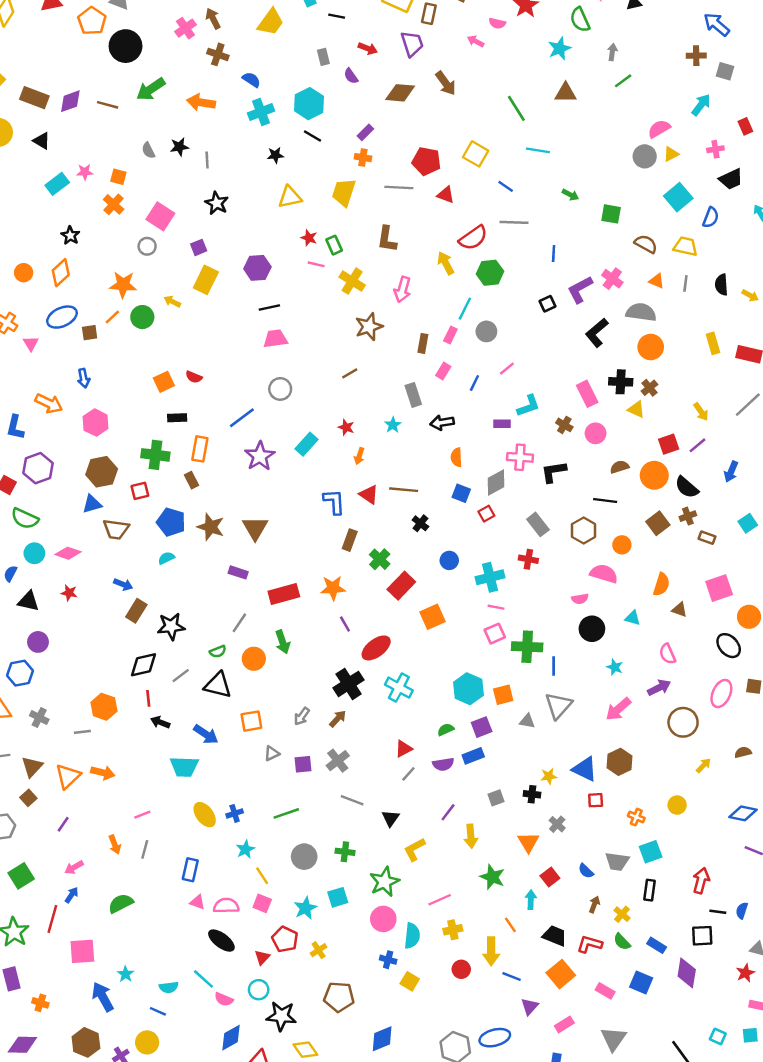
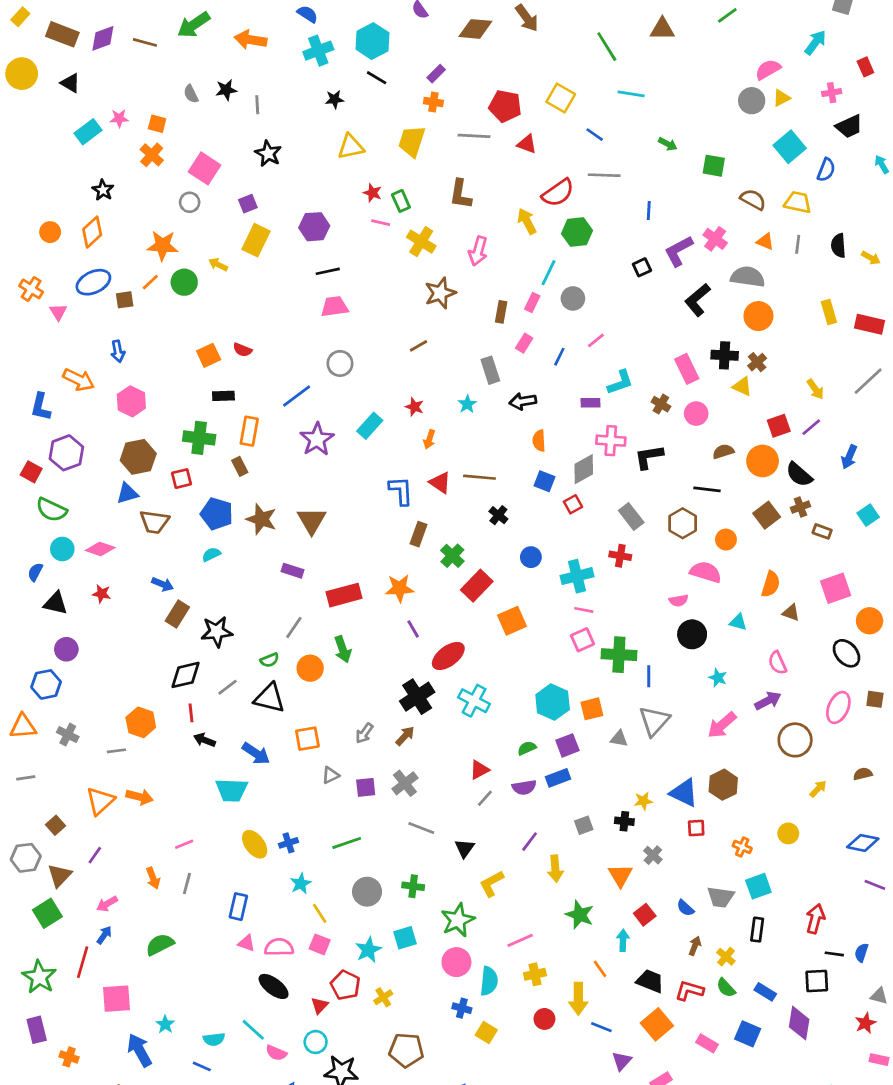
brown triangle: (32, 767) -> (60, 875), moved

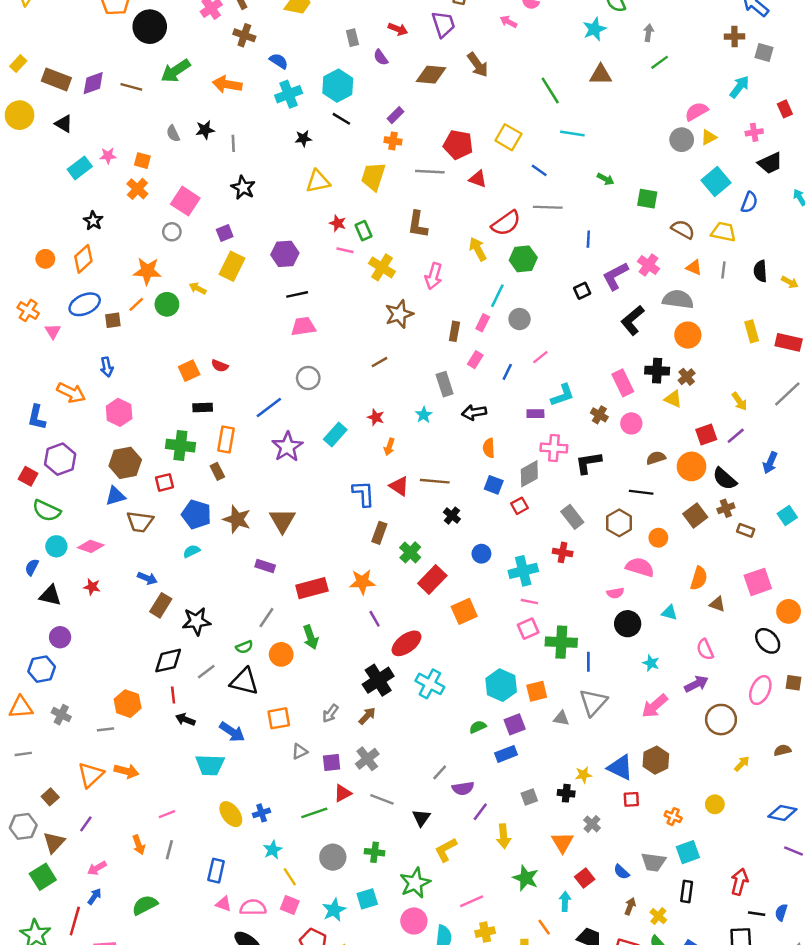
red triangle: (479, 770) -> (343, 793), moved
purple semicircle: (524, 787) -> (463, 788), moved

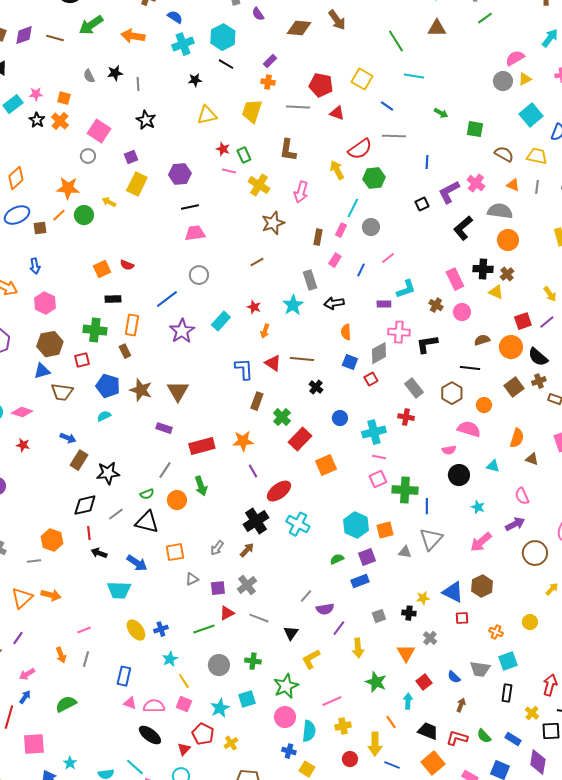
black star: (93, 221) -> (37, 120), moved
cyan star: (424, 415) -> (293, 305), size x1.5
yellow cross: (658, 916) -> (532, 713), moved

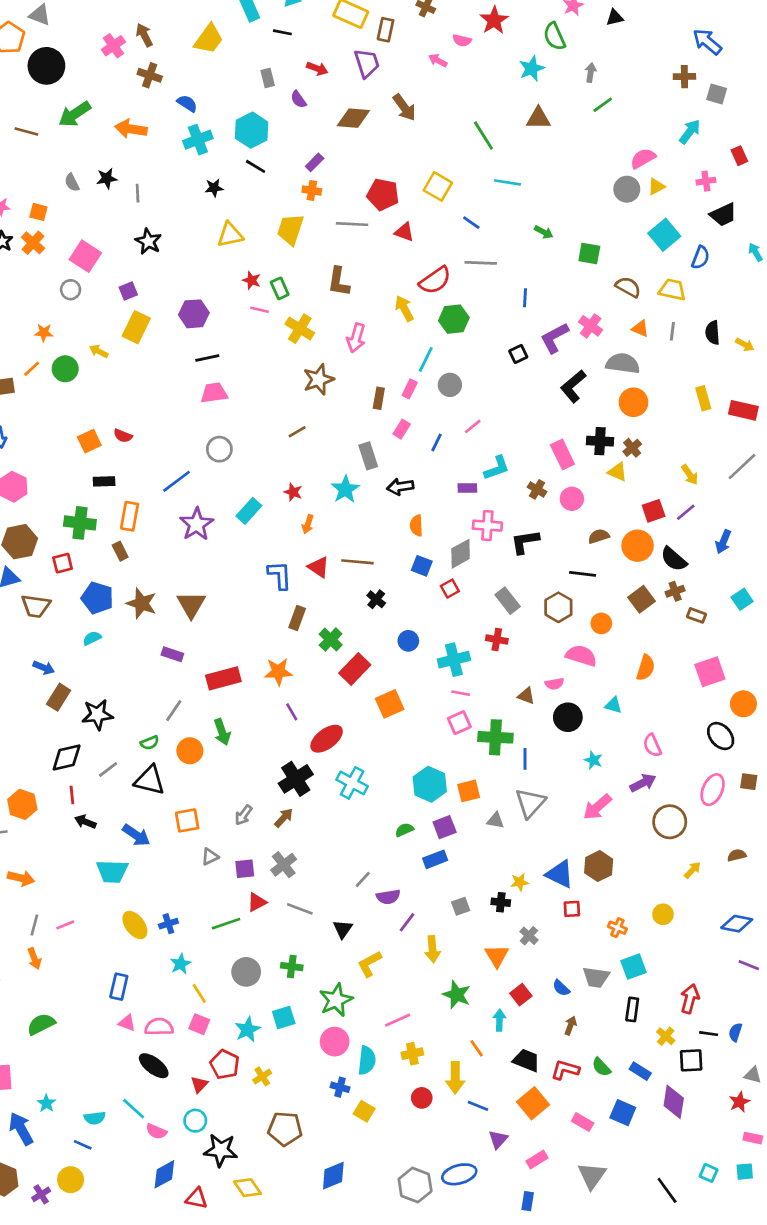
orange star: (68, 188) -> (44, 333), size x0.6
brown triangle: (532, 459) -> (526, 696), moved
gray line: (86, 659) -> (34, 925), moved

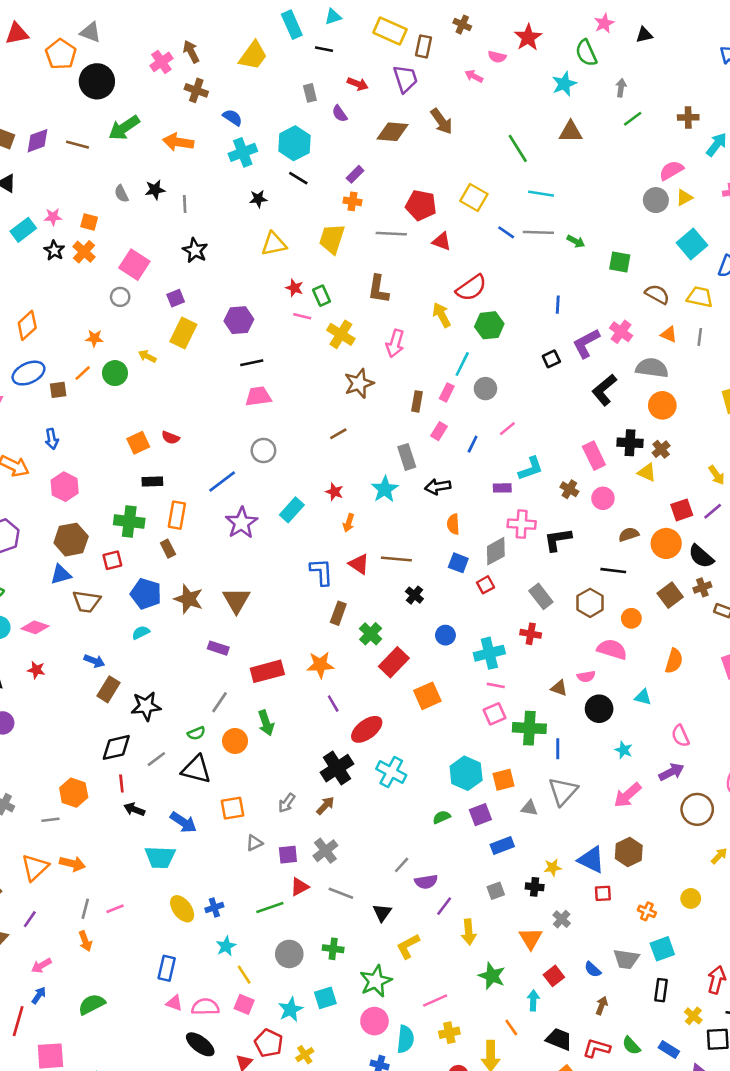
brown cross: (684, 77) -> (688, 117), moved
gray line: (481, 263) -> (538, 232), moved
blue rectangle: (435, 859) -> (502, 846), moved

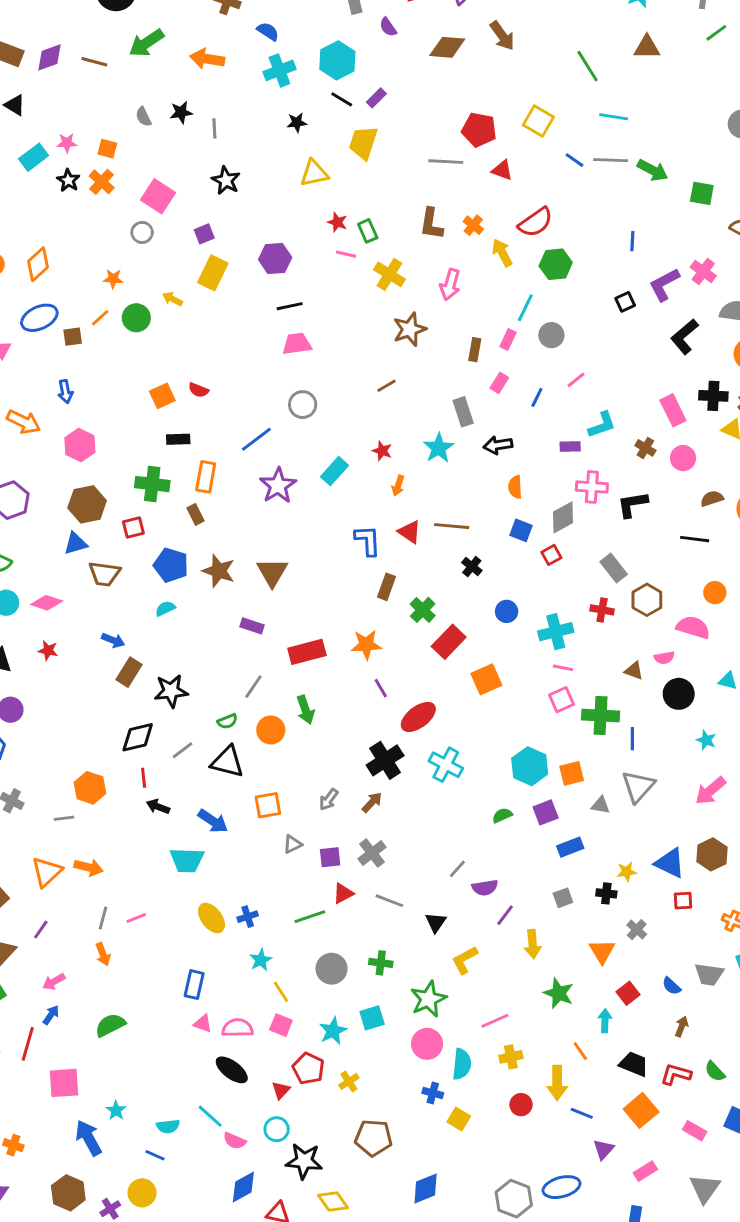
purple rectangle: (355, 174) -> (376, 98), moved
orange cross: (353, 201) -> (473, 225), moved, turned 30
yellow trapezoid: (332, 239) -> (363, 143), moved
green arrow: (576, 241) -> (653, 170), size x1.5
brown hexagon: (590, 603) -> (647, 600), moved

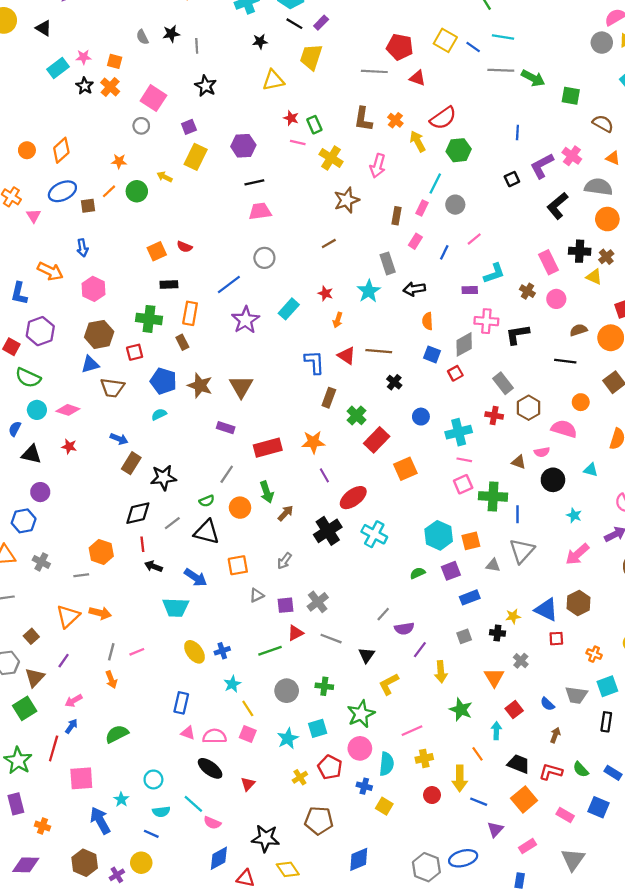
blue line: (575, 160) -> (473, 47), moved
brown arrow: (372, 802) -> (286, 513), moved
red pentagon: (308, 1068) -> (330, 767), moved
cyan circle: (277, 1129) -> (153, 779), moved

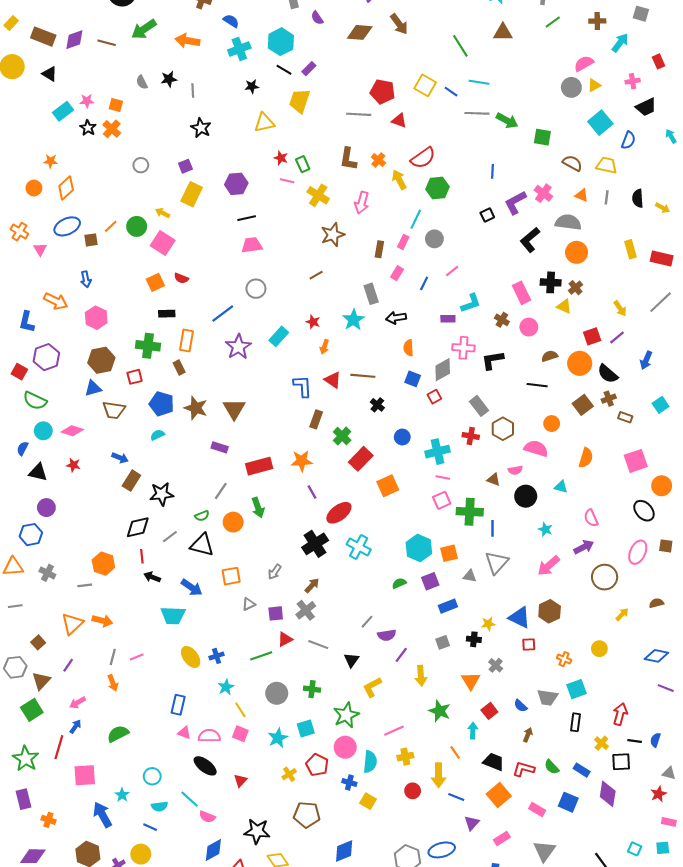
pink square: (153, 98) -> (163, 243), moved
orange star: (119, 161) -> (51, 161), moved
brown arrow: (286, 513) -> (312, 585), moved

